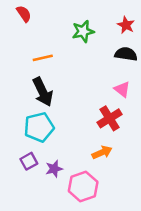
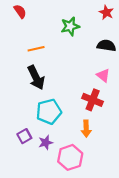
red star: (126, 25) -> (106, 12), moved
red cross: (110, 118) -> (93, 100), turned -36
cyan pentagon: (39, 127) -> (49, 112), moved
orange arrow: (102, 152) -> (86, 129), turned 112

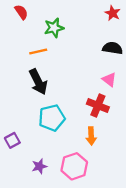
green star: (70, 26) -> (54, 28), moved
purple square: (24, 136) -> (12, 140), moved
purple star: (46, 143) -> (39, 166), moved

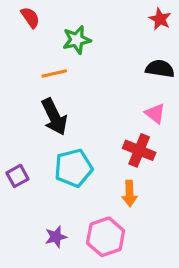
purple square: (12, 140) -> (17, 176), moved

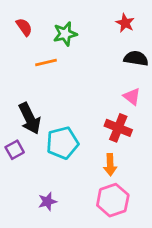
red semicircle: (30, 17) -> (24, 27), moved
red star: (160, 19) -> (125, 23), moved
black arrow: (54, 117) -> (30, 118), moved
pink hexagon: (106, 237) -> (113, 200), moved

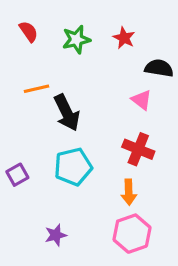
red star: (125, 23) -> (124, 38), moved
orange line: (46, 62) -> (37, 89), moved
pink triangle: (132, 97) -> (141, 100), moved
black arrow: (30, 118) -> (67, 113), moved

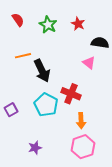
green star: (76, 39) -> (48, 25), turned -30
red cross: (138, 149) -> (71, 94), moved
cyan pentagon: (73, 167) -> (46, 105), turned -30

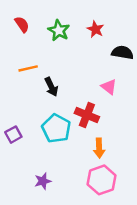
pink triangle: (89, 63) -> (109, 87), moved
black arrow: (42, 71) -> (51, 87), size x0.7

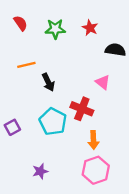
green star: (59, 30) -> (55, 29), turned -30

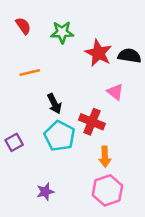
red star: (90, 28) -> (98, 53), moved, size x1.5
black arrow: (48, 82) -> (54, 104), moved

